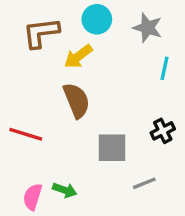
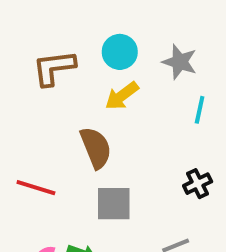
yellow arrow: (78, 56) -> (122, 96), moved
gray square: (112, 148) -> (114, 204), moved

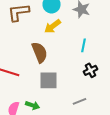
cyan line: (200, 110) -> (84, 45), moved

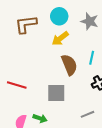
brown semicircle: (40, 52) -> (69, 65), moved

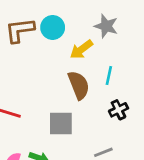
cyan circle: (59, 16) -> (53, 27), moved
yellow arrow: (60, 39) -> (81, 49), moved

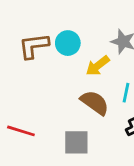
brown semicircle: (79, 85) -> (95, 103), turned -32

